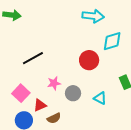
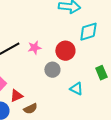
pink star: (54, 83) -> (34, 48), moved
gray circle: (73, 93) -> (52, 70), moved

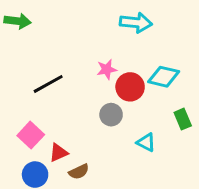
cyan diamond: (88, 32) -> (164, 77), moved, turned 30
pink star: (34, 48) -> (107, 69), moved

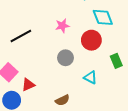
cyan diamond: (164, 77) -> (103, 17), moved, turned 55
red circle: (130, 87) -> (91, 40), moved
brown semicircle: (79, 172) -> (62, 100), moved

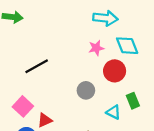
pink star: (62, 26) -> (96, 48), moved
green rectangle: (116, 61) -> (133, 101), moved

